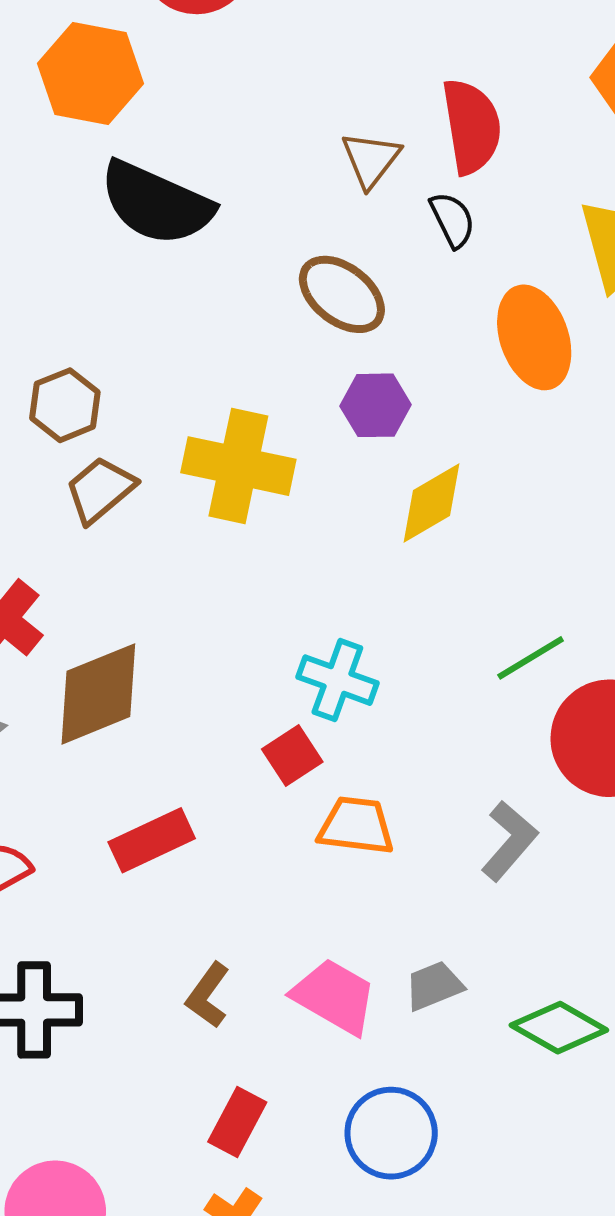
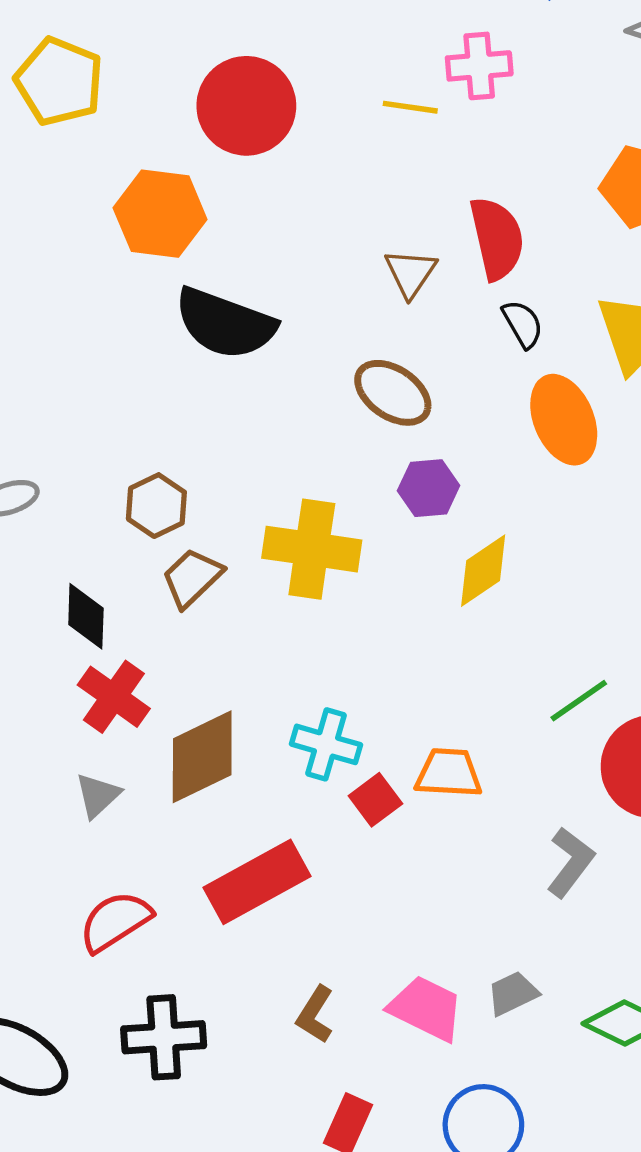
black semicircle: (452, 220) -> (523, 324), moved
cyan cross: (337, 680) -> (326, 744), moved
orange trapezoid: (356, 826) -> (449, 773), moved
red rectangle: (152, 840) -> (257, 882), size x1.4

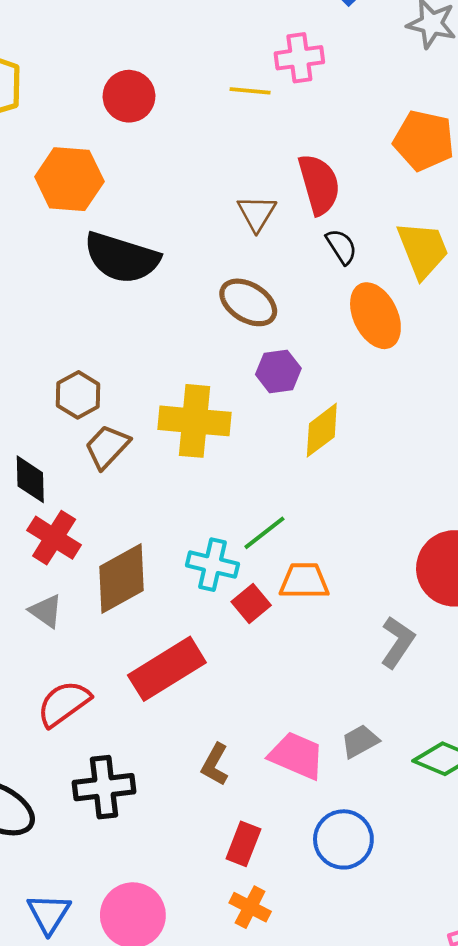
red circle: (246, 106) -> (129, 96), size x0.7
green line: (579, 701) -> (264, 533), moved
gray triangle: (98, 795) -> (46, 611), turned -39

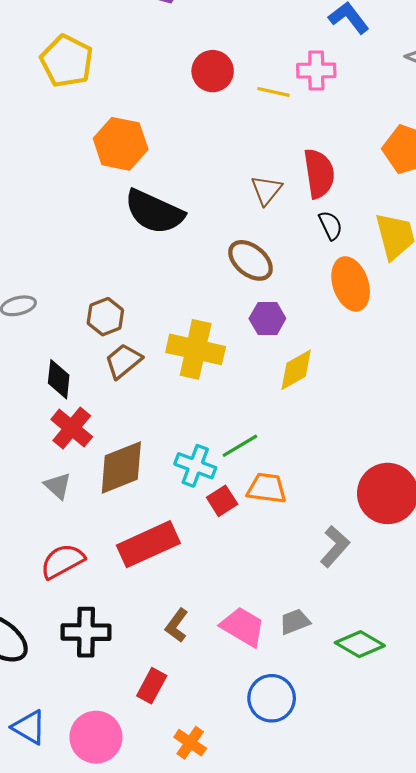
red circle: (129, 96) -> (213, 71), moved
red rectangle: (243, 844) -> (152, 686), moved
blue triangle: (49, 913) -> (29, 727), turned -39

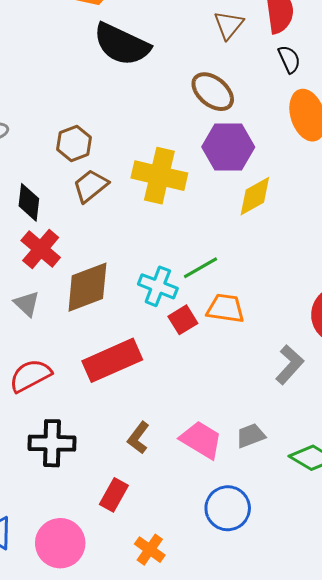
purple hexagon: (267, 319) -> (228, 147), size x1.5

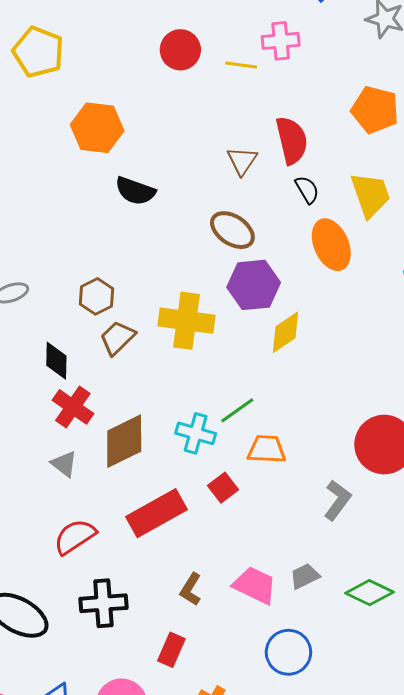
black semicircle: (122, 44) -> (135, 191), size x0.7
red square: (183, 320) -> (223, 488), moved

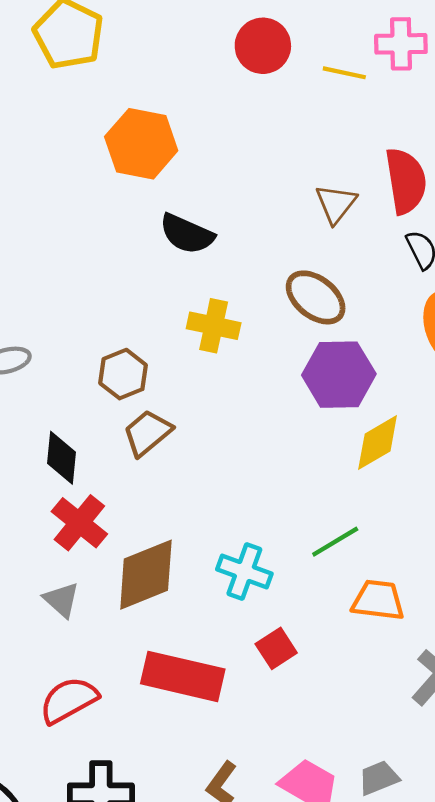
yellow cross: (186, 321) -> (214, 326), moved, size x0.7
green line: (237, 410) -> (335, 542), moved
orange trapezoid: (267, 449) -> (378, 600), moved
red rectangle: (157, 513) -> (183, 676), turned 38

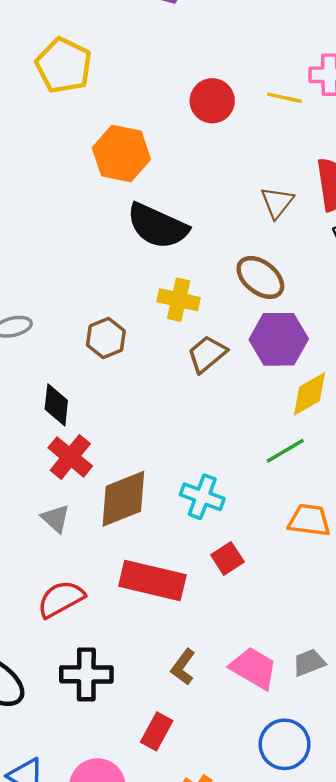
red circle: (263, 46) -> (212, 101), moved
black semicircle: (187, 234) -> (157, 226), size x1.4
brown trapezoid: (147, 433) -> (207, 354), moved
green line: (335, 542) -> (285, 451), moved

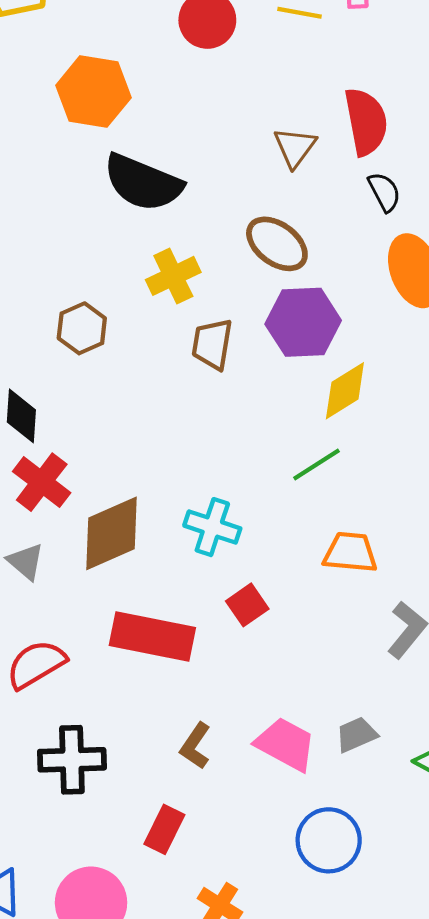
yellow cross: (179, 300) -> (173, 276), turned -36
brown trapezoid: (207, 354) -> (212, 344), turned -39

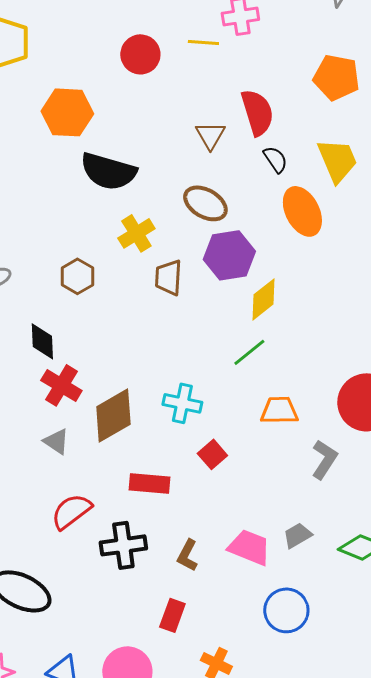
red rectangle: (152, 637) -> (149, 483), size x0.7
black cross: (72, 760) -> (123, 545), moved

